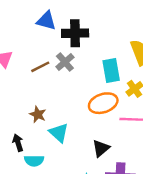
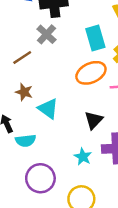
brown line: (40, 67) -> (22, 57), moved

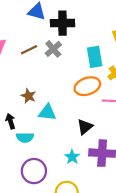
brown line: (22, 57) -> (29, 50), moved
cyan triangle: (48, 109) -> (47, 112), turned -36

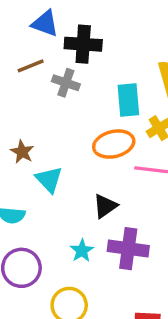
gray cross: (53, 49) -> (66, 83), turned -35
brown line: (29, 50) -> (31, 66), moved
cyan triangle: (47, 112) -> (49, 179), turned 36

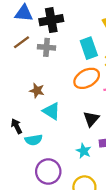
brown star: (22, 152) -> (37, 91), moved

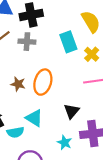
orange ellipse: (87, 78) -> (43, 82), moved, turned -45
cyan triangle: (51, 111) -> (34, 118), moved

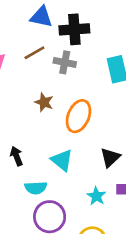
brown star: (18, 84) -> (44, 102), moved
cyan semicircle: (15, 132) -> (36, 188), moved

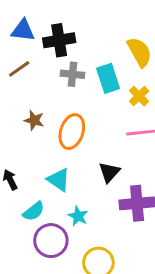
gray cross: (65, 62) -> (72, 74), moved
cyan semicircle: (36, 188) -> (34, 211), turned -30
cyan star: (96, 196) -> (78, 216), moved

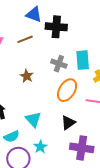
gray cross: (72, 74) -> (59, 64), moved
orange ellipse: (72, 132) -> (67, 90), moved

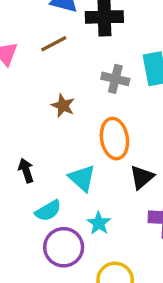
orange ellipse: (67, 90) -> (114, 139), moved, turned -35

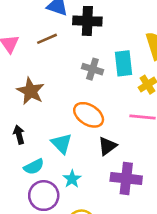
brown star: (63, 106) -> (31, 91), moved, size x1.5
orange ellipse: (114, 139) -> (89, 115), turned -52

